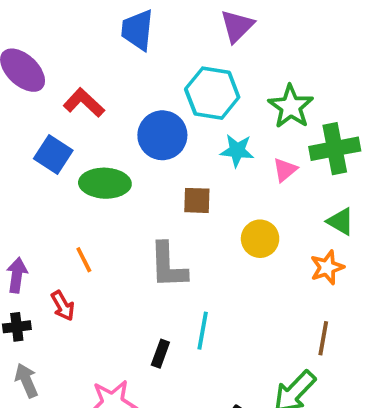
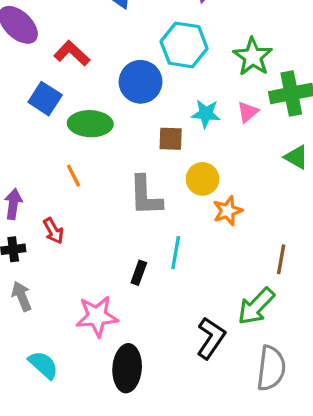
cyan star: (237, 151) -> (206, 114), moved
yellow circle: (260, 239) -> (202, 179), moved
orange line: (84, 260) -> (74, 176), moved
orange star: (327, 267) -> (228, 211), moved

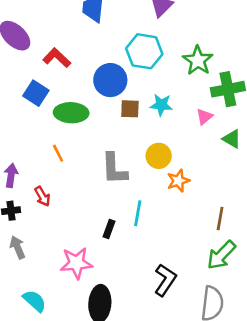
pink triangle: (248, 112) -> (204, 117), moved
brown square: (171, 139) -> (130, 109), moved
green arrow: (256, 306) -> (221, 255), moved

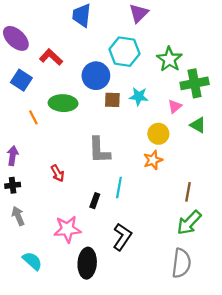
blue square: (36, 93) -> (21, 80), moved
orange line: (58, 153) -> (33, 117), moved
yellow circle: (159, 156) -> (158, 134), moved
red arrow: (42, 196) -> (58, 173), moved
black L-shape: (165, 280) -> (122, 237), moved

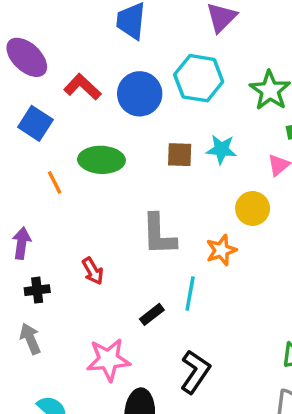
blue circle: (96, 76) -> (140, 94), moved
orange star: (153, 160) -> (221, 250), moved
black cross: (13, 185) -> (37, 290), moved
black rectangle: (95, 201) -> (152, 314), turned 32

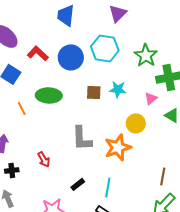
orange star: (221, 250) -> (118, 147), size x1.5
cyan line: (190, 294) -> (108, 187), moved

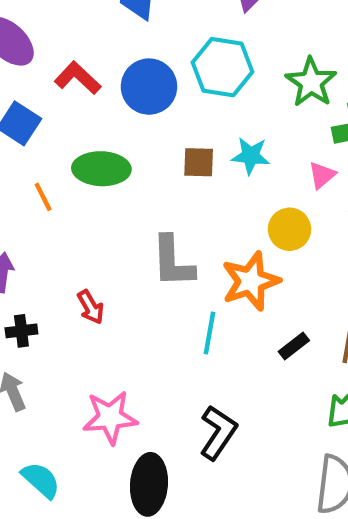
black rectangle: (78, 184) -> (294, 346), moved
cyan line: (108, 187) -> (210, 333), moved

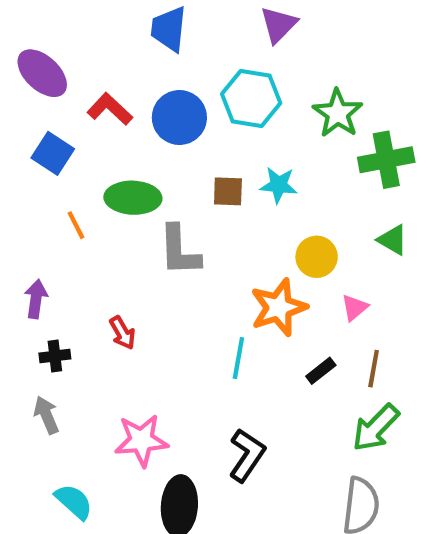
pink triangle: (322, 175) -> (355, 307), moved
gray L-shape: (173, 262) -> (179, 250), moved

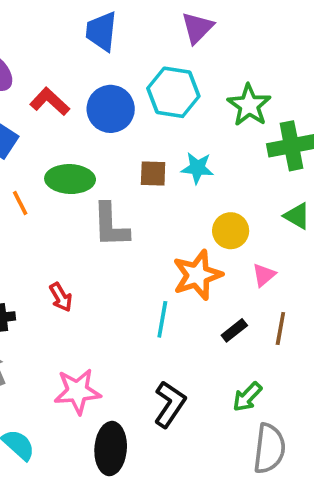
green arrow: (376, 428) -> (247, 397), moved, size x0.7

